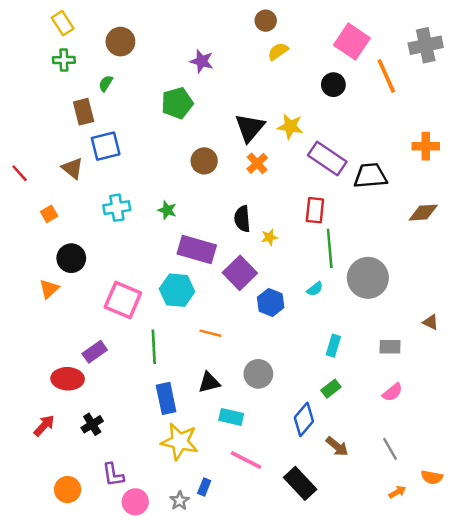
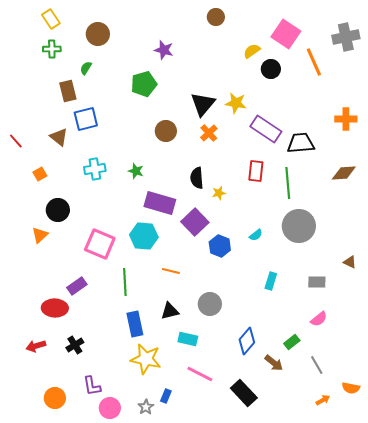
yellow semicircle: (278, 51) -> (252, 51), moved
green line: (330, 248) -> (288, 183), moved
green rectangle: (331, 389) -> (292, 342), moved
red arrow: (44, 426) -> (36, 346), turned -150

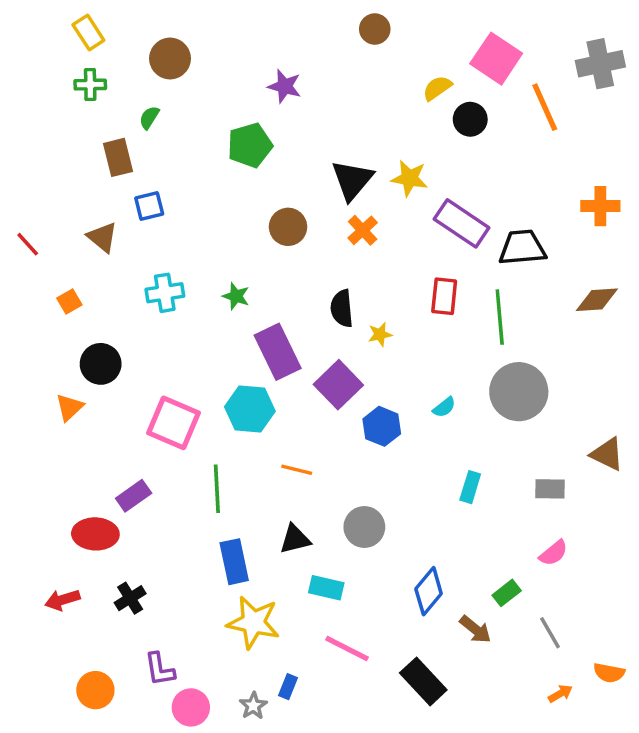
blue square: (86, 119) -> (149, 206), size x0.7
purple rectangle: (160, 203) -> (278, 352), turned 48
brown triangle: (350, 262) -> (607, 454), size x1.5

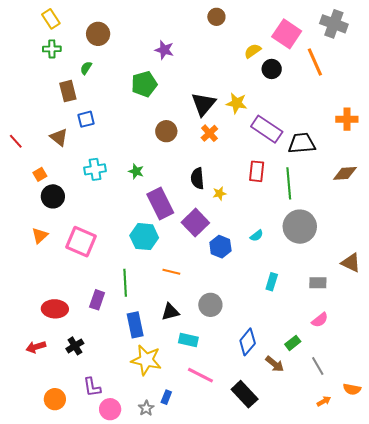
gray cross: (600, 64) -> (334, 24), moved, turned 32
black circle: (101, 364) -> (53, 196), moved
pink square: (173, 423) -> (81, 242), moved
purple rectangle: (134, 496) -> (97, 300), moved, turned -36

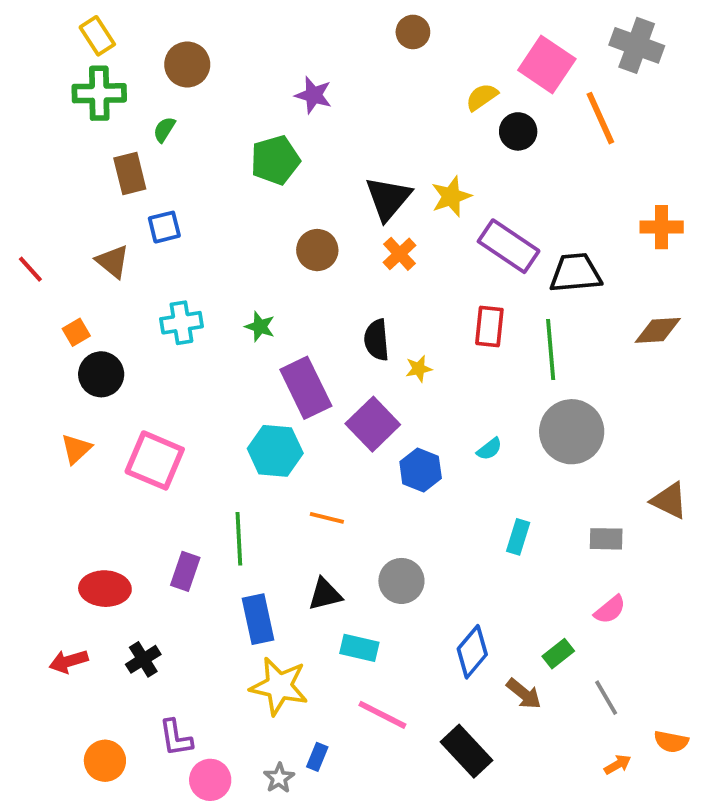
green cross: (52, 49) -> (99, 93), size x1.5
yellow star: (237, 103) -> (451, 196), turned -30

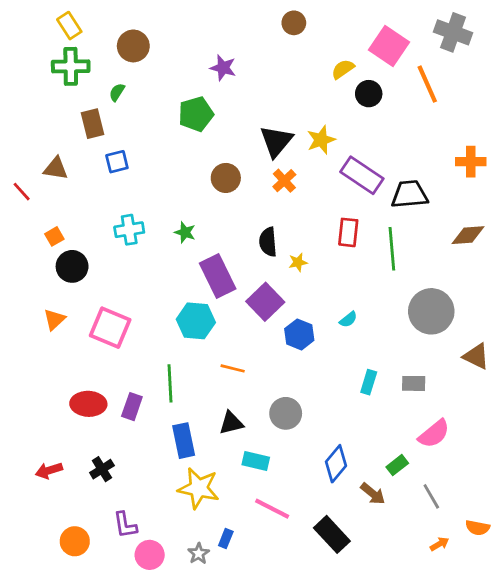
brown triangle: (113, 261) -> (56, 168), moved, turned -30
gray circle: (572, 432) -> (431, 311), moved
gray rectangle: (606, 539) -> (414, 383), moved
red ellipse: (105, 589) -> (88, 404), moved
pink semicircle: (610, 610) -> (434, 434), size x1.4

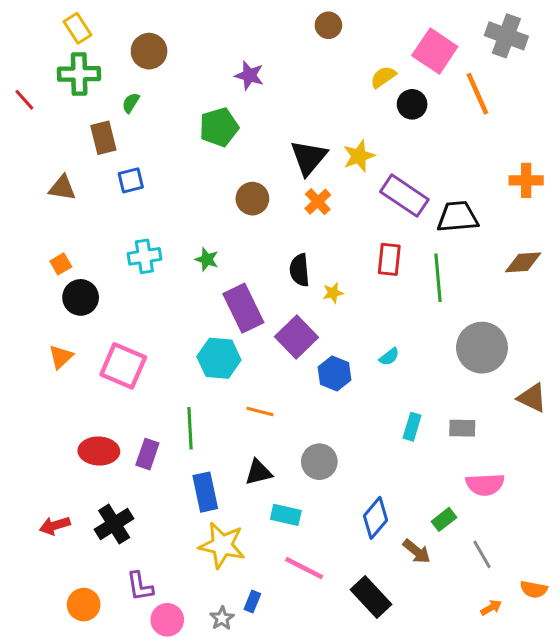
red line: (22, 192) -> (24, 100), moved
pink semicircle: (434, 434) -> (485, 484), turned 36
black cross: (102, 469) -> (114, 524), size x1.4

